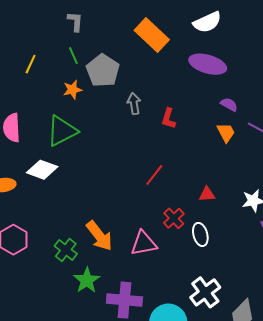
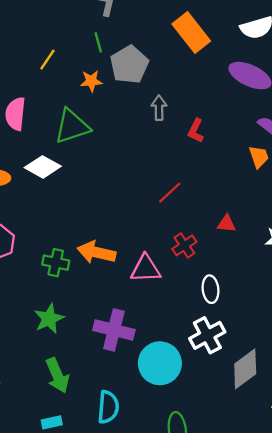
yellow line: (31, 64) -> (47, 60), moved
white ellipse: (200, 234) -> (211, 289), moved
orange arrow: (99, 236) -> (96, 252), turned 132
green cross: (66, 250) -> (56, 263), turned -35
green star: (87, 280) -> (49, 319), moved

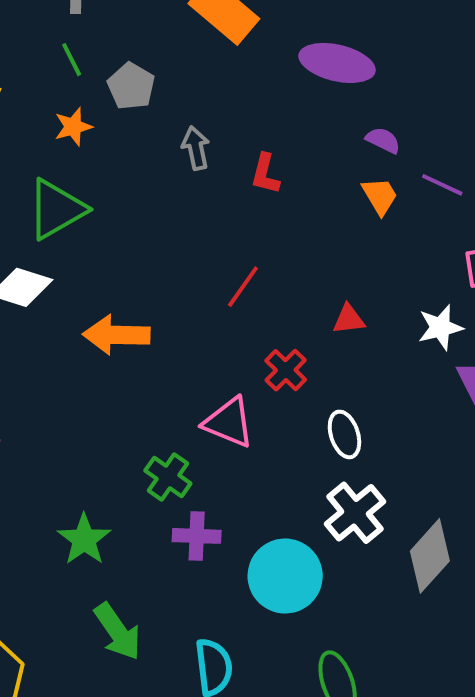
gray pentagon: (129, 65) -> (131, 86), size x0.7
orange arrow: (96, 252) -> (116, 335), moved
green cross: (56, 263) -> (168, 477), moved, turned 35
pink triangle: (146, 269) -> (229, 422), turned 36
purple cross: (114, 330) -> (197, 536), size x0.7

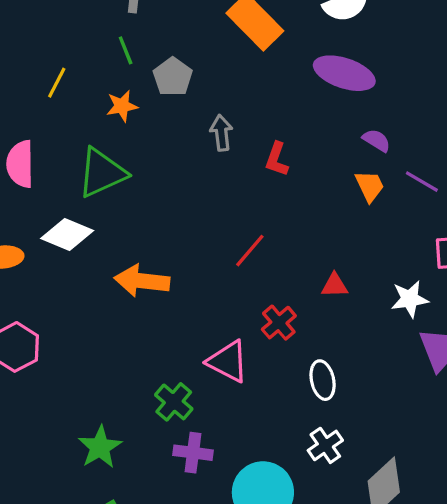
white cross: (355, 513) -> (325, 445), size x0.7

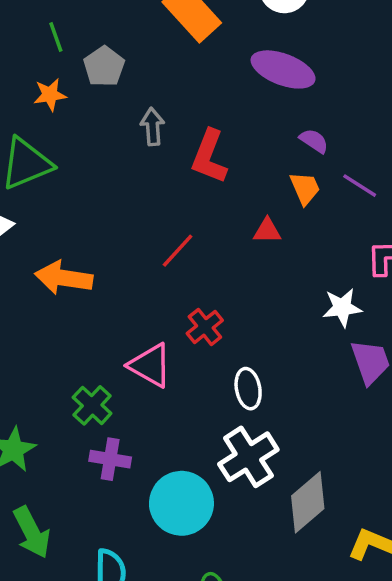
red L-shape: (277, 159) -> (209, 157), size x1.5
red triangle: (335, 285) -> (267, 231), moved
white cross: (325, 445) -> (248, 457), size x1.6

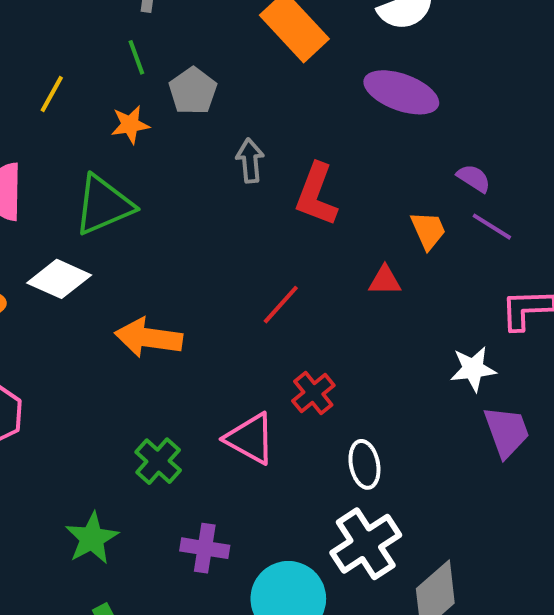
purple semicircle: (314, 141) -> (474, 178), moved
green cross: (92, 405) -> (158, 461), moved

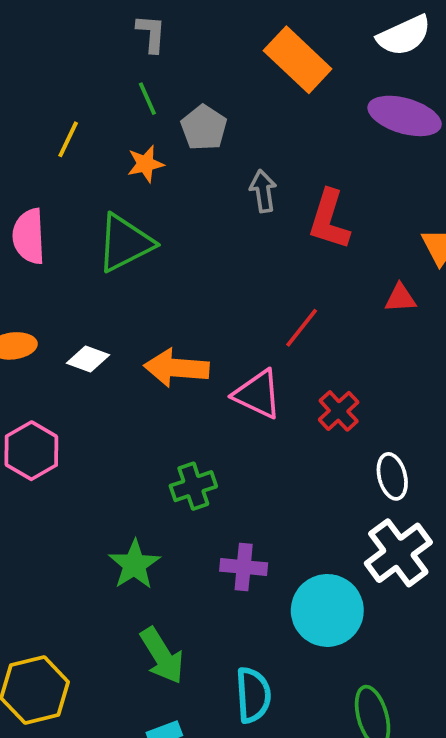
white diamond: (59, 279) -> (88, 359), moved, size x0.7
pink triangle: (250, 439) -> (258, 394), moved
green cross: (158, 461) -> (193, 486), turned 33

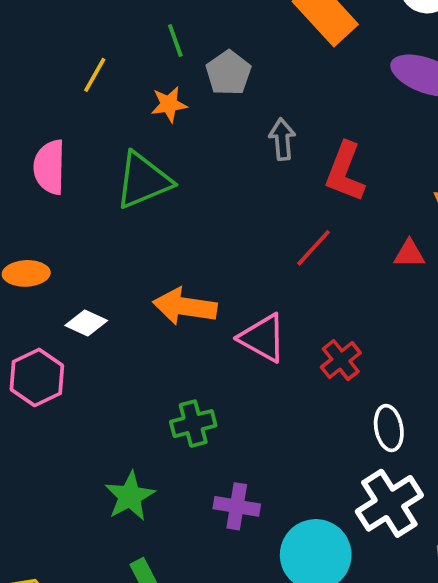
red line: (302, 328) -> (313, 248), moved
white diamond: (88, 359) -> (86, 323), moved

